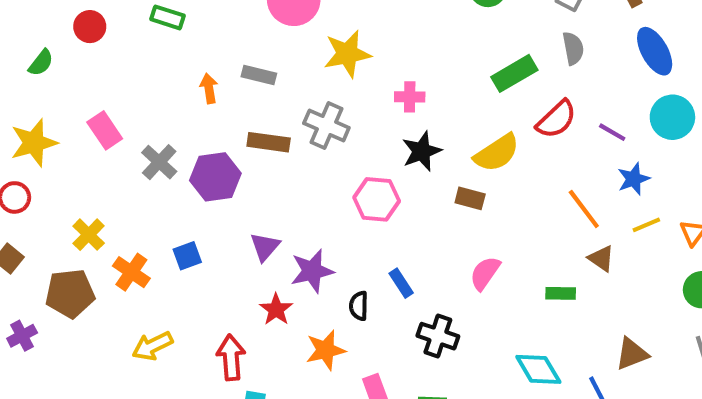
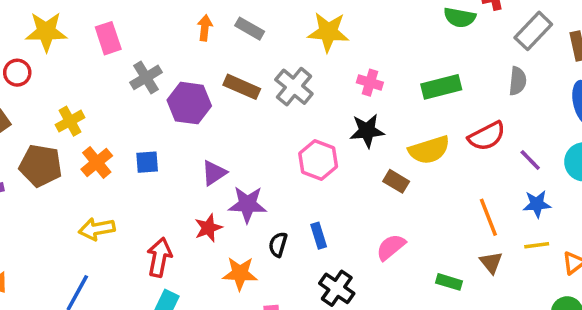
green rectangle: (514, 73) -> (441, 87), moved

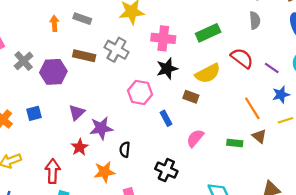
pink cross: (370, 83) -> (163, 38), size x1.5
red semicircle: (487, 136) -> (242, 58), turned -105
blue rectangle: (319, 236) -> (166, 118), moved
green rectangle: (449, 282) -> (235, 143), moved

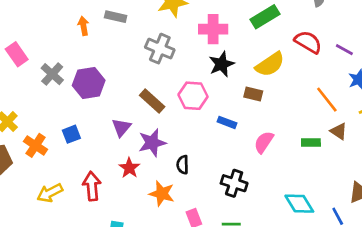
brown rectangle: (84, 56) -> (152, 101), moved, turned 35
blue rectangle: (166, 118) -> (227, 122), turned -35
red arrow: (53, 171) -> (92, 186), moved
orange star: (104, 172) -> (162, 194), turned 30

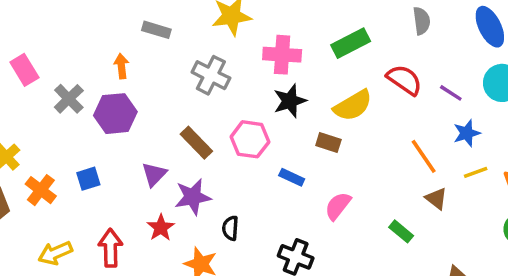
orange arrow: (83, 26) -> (121, 66), moved
green rectangle: (311, 143) -> (401, 231), moved, turned 36

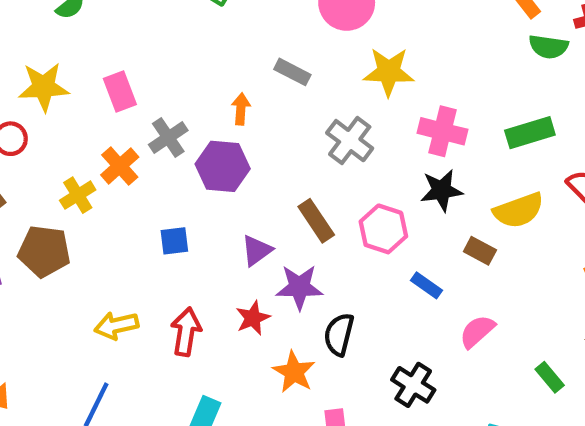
orange cross: (41, 190) -> (120, 166), moved
black semicircle: (230, 228) -> (339, 334), size x1.4

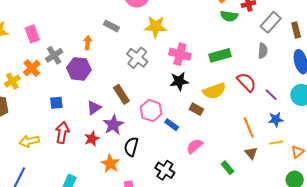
pink hexagon: (383, 229) -> (151, 111), moved
purple star: (299, 287) -> (113, 125), turned -30
red arrow: (186, 332) -> (62, 133), moved

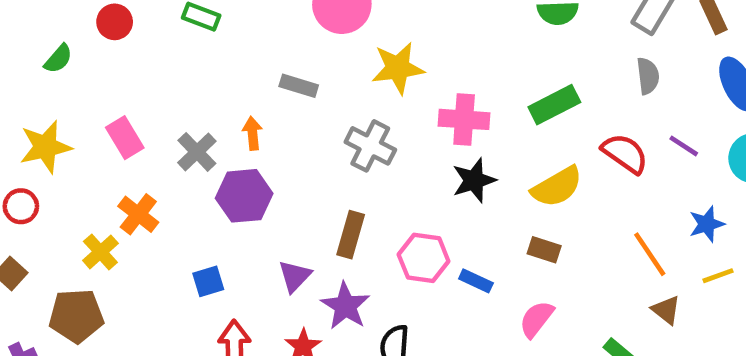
gray cross: (54, 55) -> (197, 152), moved
brown rectangle: (121, 94) -> (351, 235), turned 60
purple line: (271, 95) -> (684, 146), moved
brown rectangle: (196, 109) -> (544, 250), moved

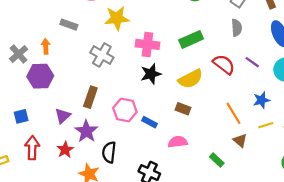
pink semicircle: (536, 319) -> (178, 142), turned 42

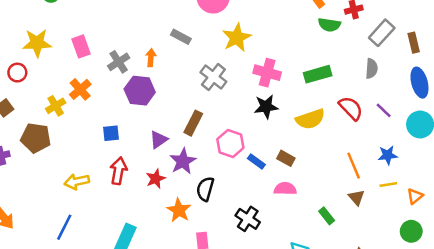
yellow star: (117, 18) -> (237, 38), turned -30
brown rectangle: (183, 109) -> (286, 158), moved

